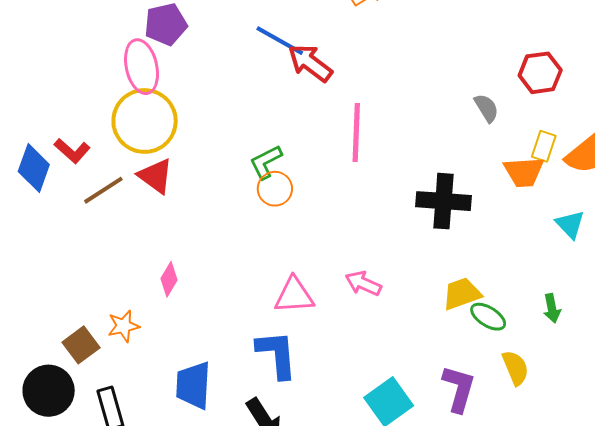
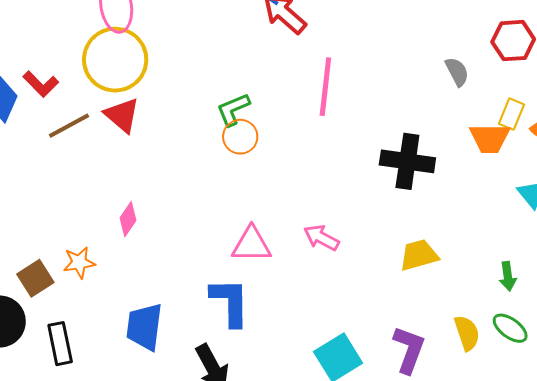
green ellipse: (488, 317) -> (510, 328), moved

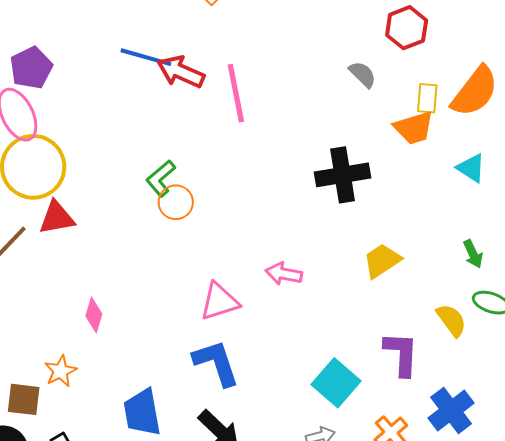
pink line: (325, 87) -> (236, 93), moved
red triangle: (122, 115) -> (57, 218), turned -33
brown square: (35, 278) -> (24, 399), turned -33

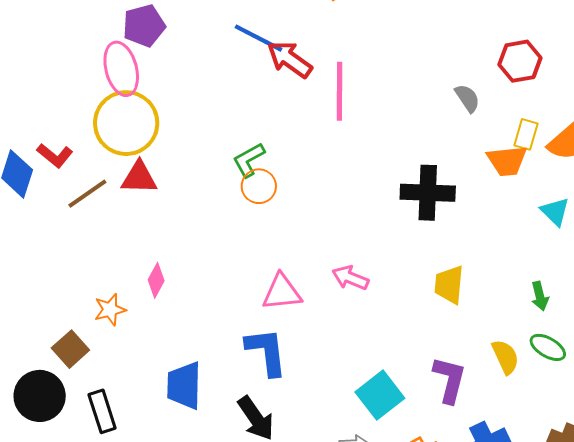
yellow trapezoid: (382, 261) -> (449, 285), turned -63
orange star: (61, 371) -> (110, 310), moved
brown square: (24, 399) -> (70, 349), turned 30

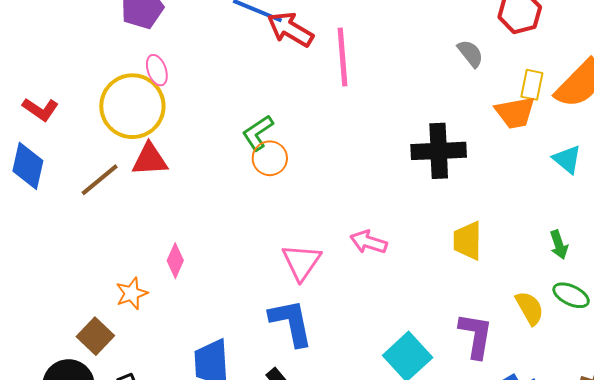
pink ellipse: (121, 69) -> (157, 70), moved, size x0.6
red L-shape: (55, 155) -> (40, 109), moved
pink triangle: (282, 292) -> (301, 262), turned -45

